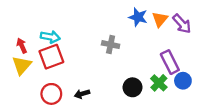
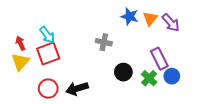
cyan arrow: (50, 37) -> (47, 35), turned 42
black circle: (133, 87) -> (123, 72), moved
black arrow: (82, 94) -> (77, 89), size x1.5

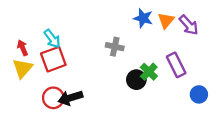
blue circle: (172, 76) -> (199, 94), moved
green cross: (149, 78) -> (149, 72), moved
black arrow: (77, 89) -> (70, 98), moved

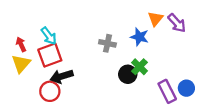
blue star: (143, 18) -> (139, 37), moved
purple rectangle: (176, 65) -> (167, 91), moved
black arrow: (70, 98) -> (62, 76), moved

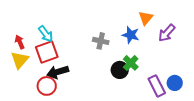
purple arrow: (177, 23) -> (167, 33), moved, turned 84

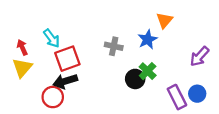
purple arrow: (167, 33) -> (199, 56), moved
blue star: (131, 35) -> (148, 39), turned 30
red square: (47, 52) -> (67, 59), moved

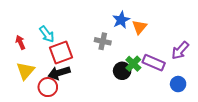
orange triangle: (164, 20) -> (139, 27), moved
blue star: (148, 39) -> (121, 20), moved
yellow triangle: (22, 68) -> (25, 71), moved
purple rectangle: (177, 97) -> (154, 63), moved, turned -40

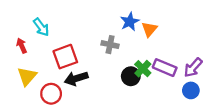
cyan arrow: (47, 34) -> (41, 27), moved
purple arrow: (180, 50) -> (193, 68), moved
black arrow: (59, 73) -> (76, 78), moved

